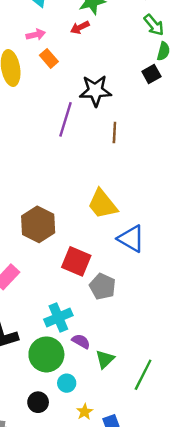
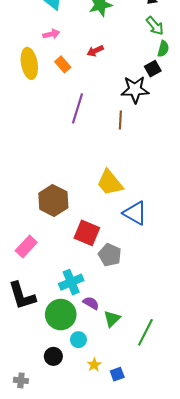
red arrow: (80, 27) -> (95, 51), moved
orange rectangle: (49, 58) -> (63, 64), moved
black star: (95, 91) -> (135, 90), moved

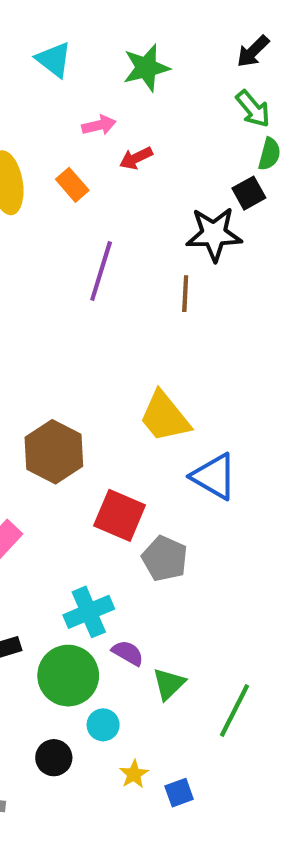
pink arrow: (51, 34) -> (99, 125), moved

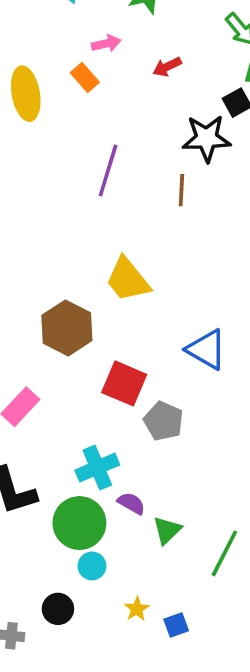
red arrow: (136, 158) -> (167, 67), moved
orange rectangle: (72, 185) -> (85, 77), moved
yellow trapezoid: (165, 417) -> (128, 280), moved
cyan circle: (103, 725) -> (92, 566), moved
black circle: (54, 758) -> (58, 609), moved

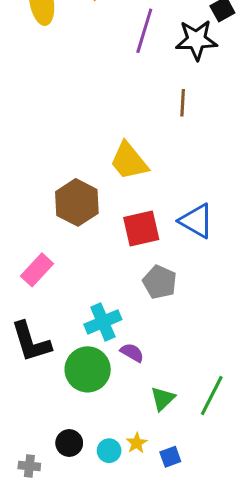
purple line: (108, 171) -> (144, 31), moved
brown line: (181, 190) -> (183, 103), moved
red square: (124, 383) -> (141, 228), moved, turned -36
green triangle: (167, 530) -> (163, 399), moved
cyan circle: (92, 566) -> (109, 451), moved

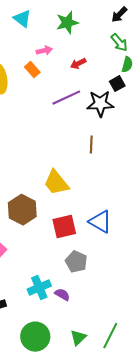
purple line: (144, 31) -> (66, 98), turned 48
purple semicircle: (132, 353) -> (62, 295), moved
green circle: (88, 369) -> (35, 337), moved

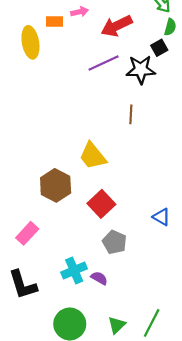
red arrow: (78, 64) -> (117, 26), size x1.8
orange rectangle: (32, 70) -> (54, 22), moved, turned -49
blue triangle: (100, 222) -> (161, 217), moved, size x0.7
red square: (64, 227) -> (101, 204), turned -30

